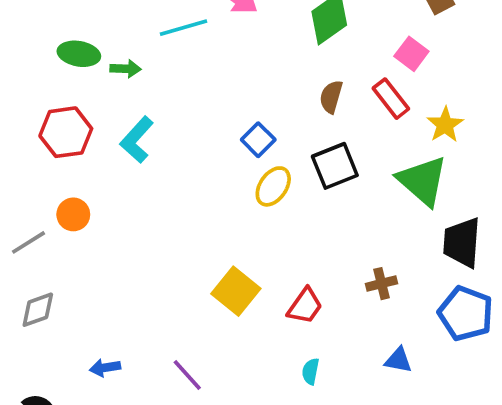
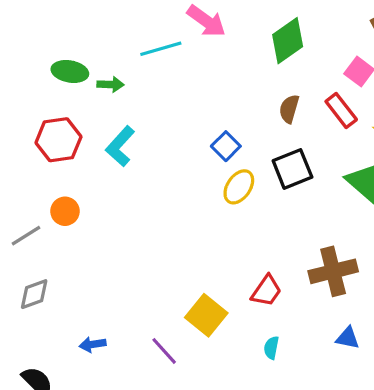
brown cross: (382, 284) -> (333, 271), size x1.8
yellow square: (236, 291) -> (206, 315), moved

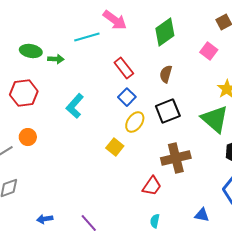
red rectangle: (341, 110) -> (124, 68), moved
cyan L-shape: (120, 146) -> (75, 106), moved
brown cross: (333, 271) -> (176, 158), moved
yellow square: (206, 315) -> (115, 147), moved, size x0.7

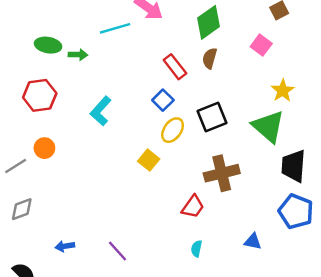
red rectangle: (124, 68) -> (175, 67), moved
brown semicircle: (166, 74) -> (210, 58), moved

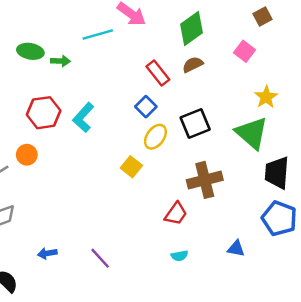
brown semicircle: (210, 58) -> (193, 65), turned 48
red hexagon: (40, 95) -> (44, 113), moved
cyan semicircle: (197, 249) -> (180, 256), turned -112

